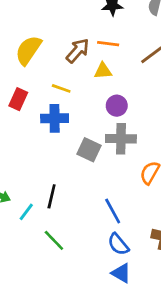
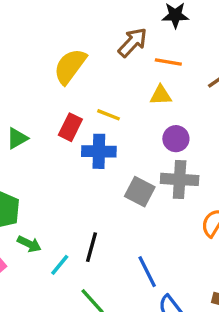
brown arrow: (78, 51) -> (133, 42), moved
red rectangle: (18, 99) -> (70, 127), moved
blue line: (113, 211) -> (147, 272), moved

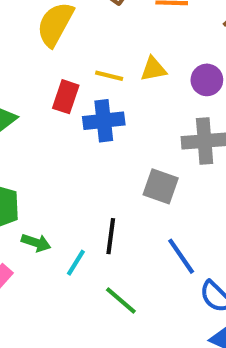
yellow triangle: (161, 95) -> (153, 69), moved
purple circle: (176, 139) -> (207, 80), moved
gray square: (140, 192) -> (161, 186), moved

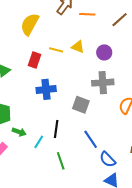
yellow triangle: (153, 69) -> (78, 47), turned 32
blue cross: (104, 121) -> (46, 89), moved
green line: (121, 300) -> (61, 161), turned 30

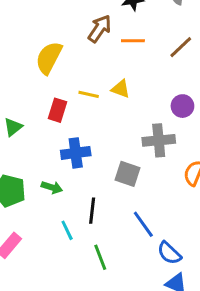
purple circle: (104, 52) -> (182, 106), moved
green arrow: (19, 132) -> (52, 187), moved
cyan line: (39, 142) -> (67, 230), turned -56

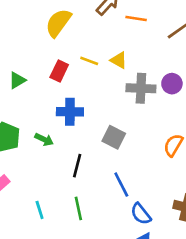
gray cross: (159, 140) -> (141, 88), moved
cyan line: (67, 230) -> (40, 210), moved

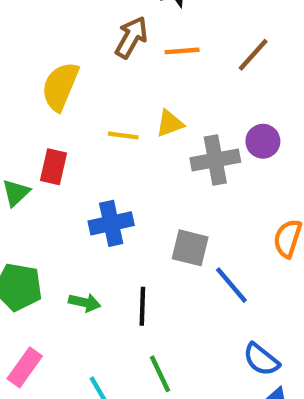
yellow triangle: (119, 60) -> (170, 123), turned -36
red rectangle: (59, 71) -> (53, 167), moved
green arrow: (44, 139) -> (85, 303), moved
blue line: (121, 185) -> (231, 285), moved

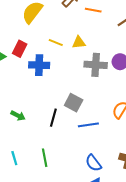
blue cross: (111, 223) -> (39, 65), moved
blue line: (231, 285) -> (88, 125), turned -72
black line: (142, 306) -> (53, 118), moved

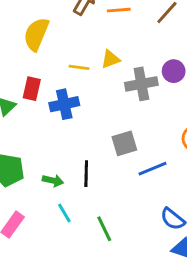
gray square: (74, 103) -> (124, 143), turned -30
black line: (53, 118) -> (86, 174), moved
cyan line: (14, 158) -> (64, 213), moved

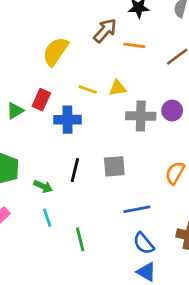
blue line: (152, 169) -> (137, 209), moved
black line: (86, 174) -> (75, 170), moved

